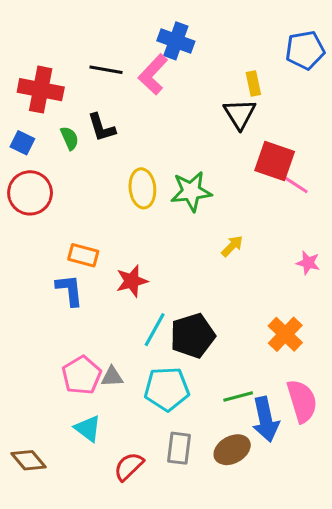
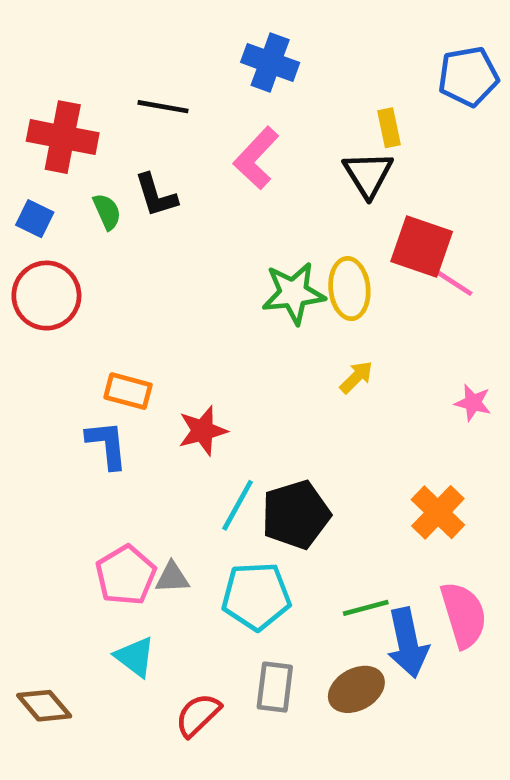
pink L-shape: (153, 74) -> (256, 158), moved
yellow ellipse: (142, 188) -> (349, 289), moved

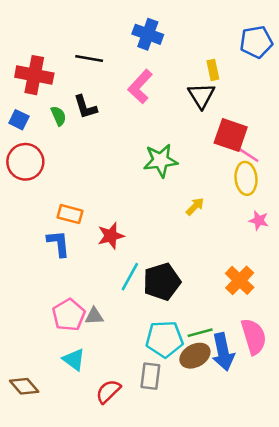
yellow ellipse: (349, 289) -> (246, 178), moved
cyan pentagon: (256, 596) -> (164, 339), moved
brown ellipse: (356, 689) -> (195, 356), moved

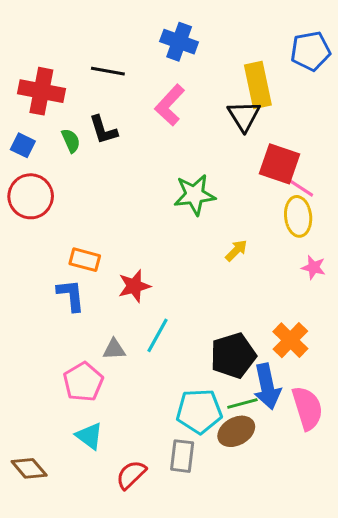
yellow rectangle: (213, 70) -> (258, 85), size x1.8
black pentagon: (162, 282) -> (233, 356), moved
gray triangle: (94, 316) -> (114, 349), moved
blue arrow: (223, 352) -> (267, 386), moved

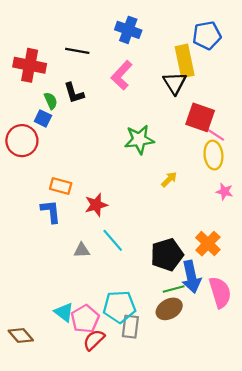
blue pentagon: (310, 51) -> (207, 35), moved
blue square: (23, 145) -> (43, 118), moved
cyan line: (157, 335) -> (113, 240), turned -70
pink pentagon: (83, 382) -> (85, 319), moved
cyan pentagon: (199, 411) -> (119, 307), moved

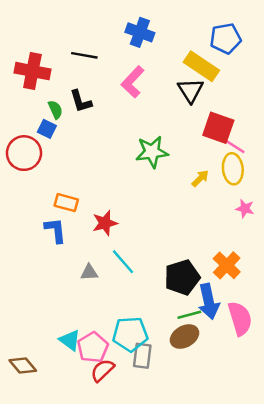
yellow rectangle: (185, 61) -> (201, 66), turned -44
yellow arrow: (169, 179) -> (200, 178), moved

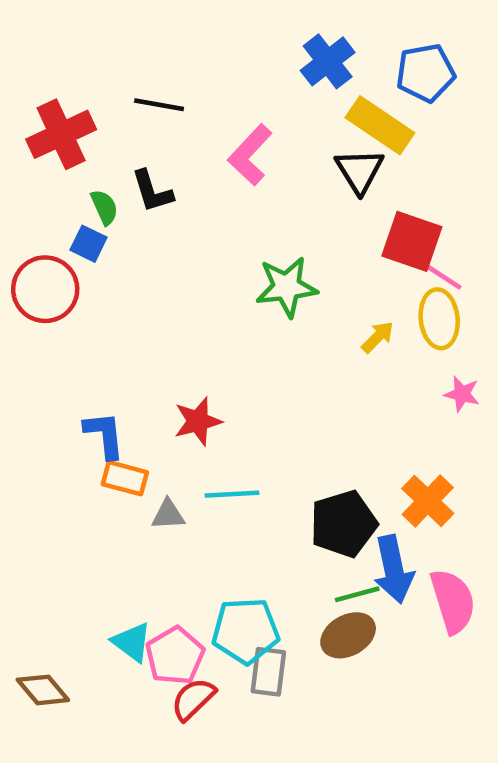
blue cross: (140, 32) -> (328, 61), moved, turned 32
red cross: (32, 71) -> (61, 134), turned -36
orange rectangle: (66, 203) -> (125, 478), moved
cyan line: (123, 262) -> (232, 494), turned -52

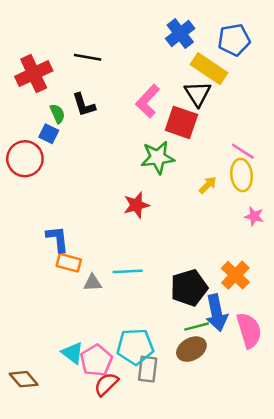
pink L-shape: (250, 155) -> (148, 101), moved
red square: (412, 241) -> (181, 122), moved
red star: (198, 421) -> (136, 205), moved

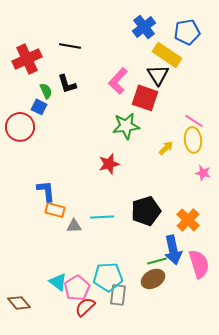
black pentagon: (189, 288) -> (146, 211), moved

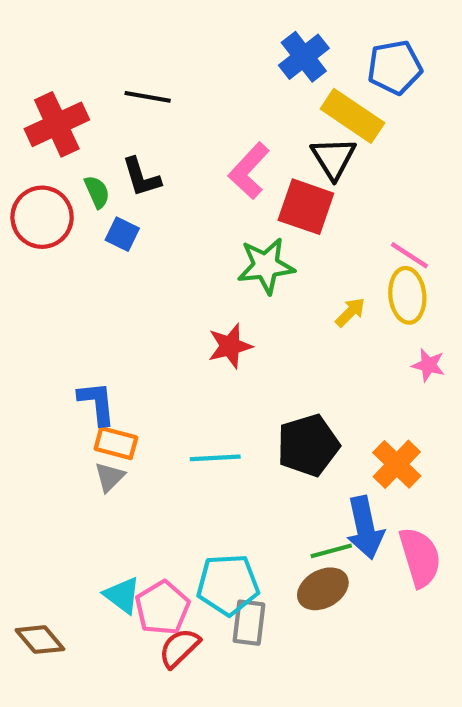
blue square: (39, 107) -> (122, 234), moved
red circle: (20, 127) -> (42, 217), moved
gray triangle: (74, 226) -> (110, 477), moved, turned -42

